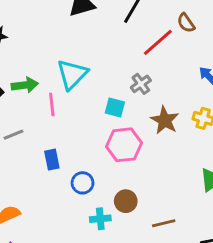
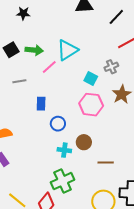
pink line: (52, 104) -> (49, 67), turned 42

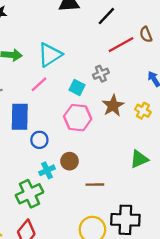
pink line: (49, 67) -> (39, 84), moved
blue rectangle: (41, 104) -> (20, 117), size x1.6
cyan cross: (64, 150) -> (47, 170), turned -32
green cross: (63, 181) -> (30, 194), moved

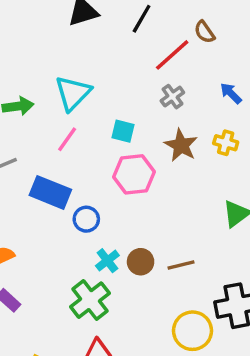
gray cross: (101, 74) -> (172, 97), moved
blue rectangle: (20, 117) -> (50, 192), turned -56
brown circle: (70, 161) -> (141, 262), moved

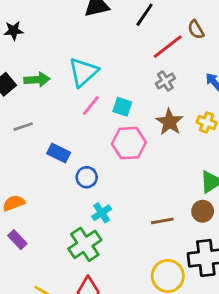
pink line: (67, 139) -> (91, 106), moved
blue rectangle: (50, 192) -> (59, 153), size x0.7
brown circle: (141, 262) -> (203, 211), moved

